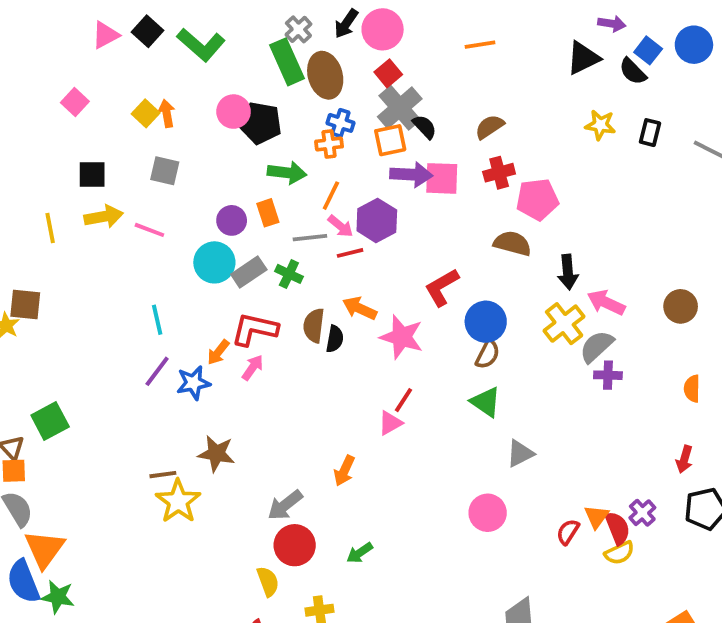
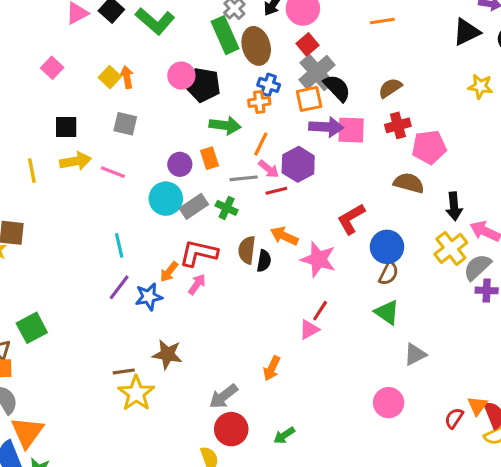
black semicircle: (425, 127) -> (337, 88), size x1.4

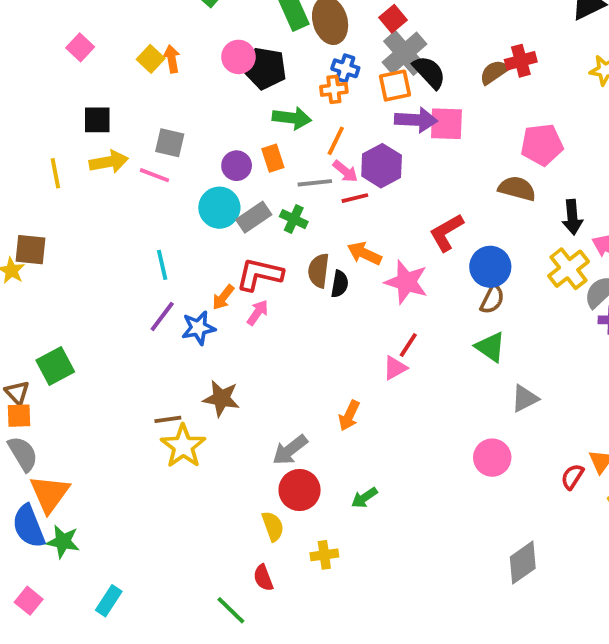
gray square: (125, 124) -> (170, 143), moved
red cross: (398, 125) -> (521, 61), moved

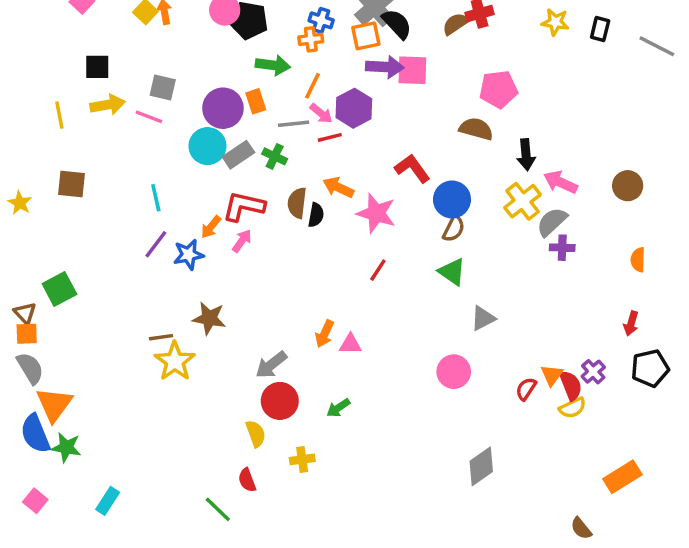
purple circle: (237, 166) -> (223, 108), size x1.5
red L-shape: (446, 232) -> (412, 168), turned 84
brown square: (31, 250) -> (71, 184), moved
pink triangle: (395, 368) -> (350, 344), moved, turned 30

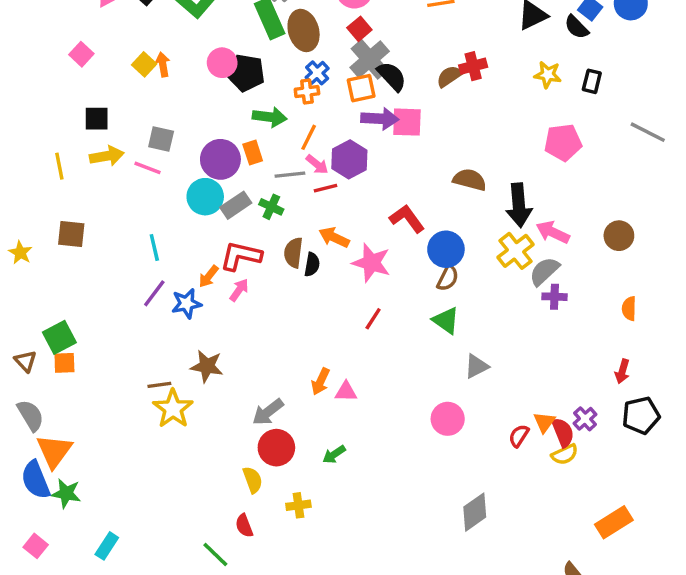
blue cross: (321, 20) -> (317, 73), turned 30
gray line: (657, 46) -> (648, 132), moved
pink pentagon: (498, 89) -> (563, 142), moved
black arrow: (526, 155) -> (519, 205), size x1.4
orange square: (27, 334) -> (64, 363), moved

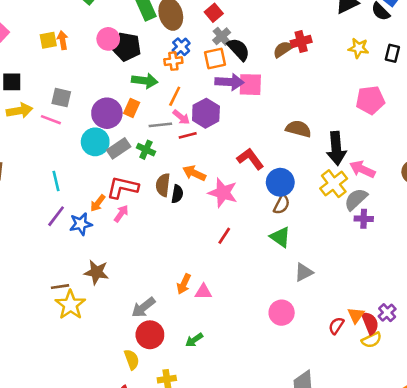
gray cross: (370, 59) -> (222, 36), size x0.6
yellow square: (144, 64) -> (48, 40), turned 36
orange rectangle: (253, 153) -> (132, 108), turned 42

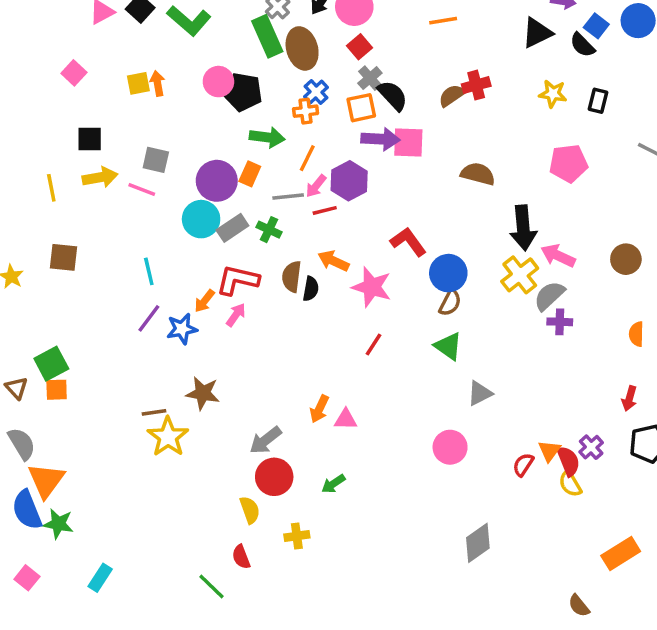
pink arrow: (181, 117) -> (316, 186), turned 90
brown semicircle: (298, 129) -> (478, 174), moved
yellow semicircle: (371, 340) -> (570, 484), turned 84

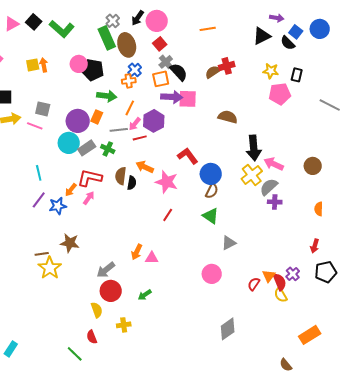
pink pentagon: (568, 163) -> (280, 94), moved

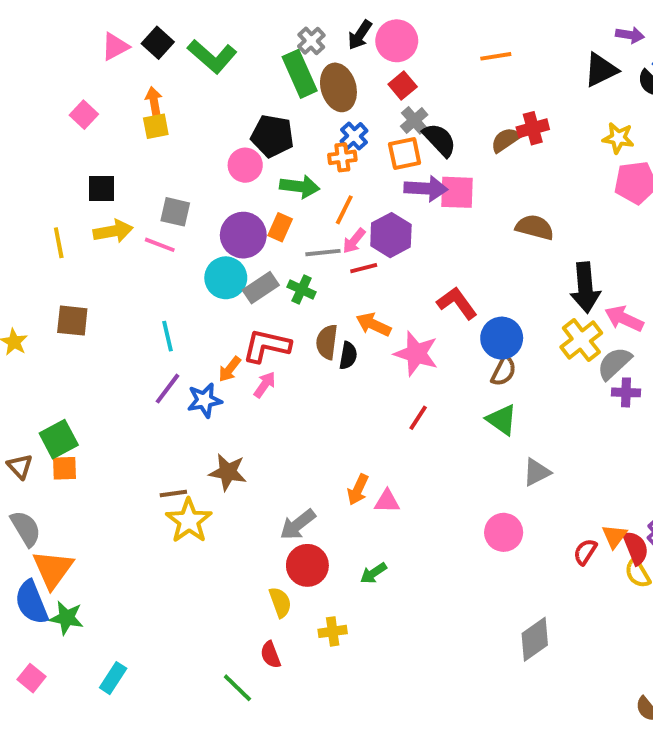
pink circle: (79, 64) -> (245, 165), moved
orange arrow: (44, 65) -> (154, 101), moved

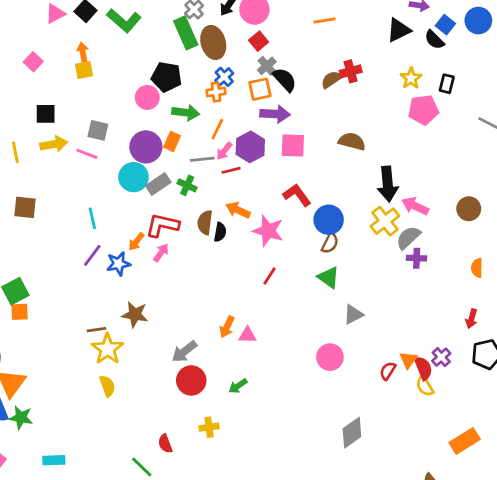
yellow star: (618, 138) -> (411, 78), turned 30
pink square: (457, 192) -> (293, 146), moved
yellow semicircle: (280, 602) -> (107, 386), moved
cyan rectangle: (113, 678) -> (54, 460), turned 55

